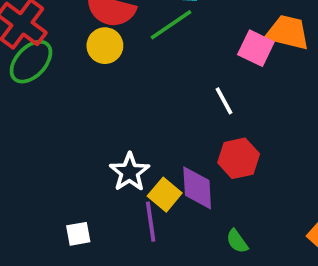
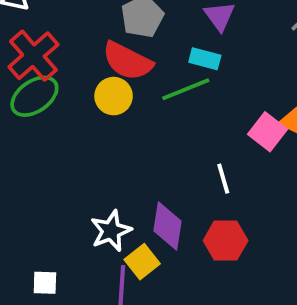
purple diamond: (197, 188) -> (168, 226), moved

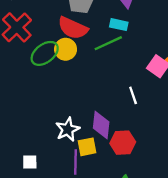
green ellipse: (34, 96) -> (45, 53), moved
red hexagon: (226, 241) -> (123, 143), moved
yellow square: (142, 262) -> (87, 147), turned 30

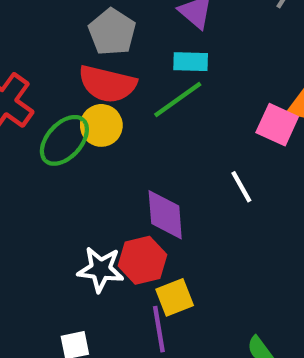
purple diamond: (101, 125) -> (165, 215), moved
white star: (68, 129) -> (101, 269), moved, turned -30
red hexagon: (123, 143) -> (142, 260), moved

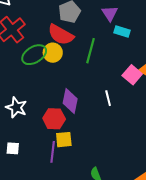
cyan rectangle: (191, 62) -> (122, 32), moved
green line: (178, 100) -> (91, 51), turned -55
white star: (101, 269) -> (16, 107), moved

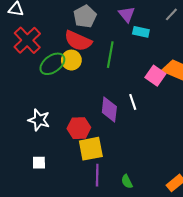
purple diamond: (70, 101) -> (109, 110), moved
yellow square: (64, 140) -> (91, 149), size x1.4
purple line: (53, 152) -> (97, 175), moved

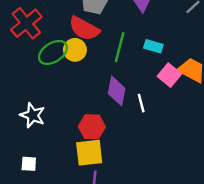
cyan rectangle: (141, 32) -> (153, 46), moved
purple diamond: (109, 110) -> (117, 91), moved
red hexagon: (79, 128) -> (92, 127), moved

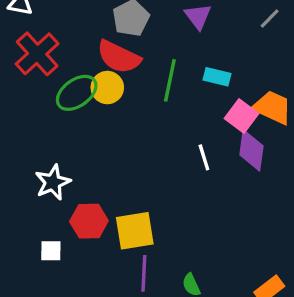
purple diamond: (117, 91) -> (251, 150), moved
white star: (33, 115) -> (53, 182), turned 30
red hexagon: (92, 127) -> (89, 221), moved

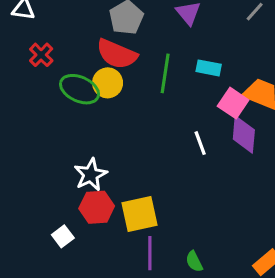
red cross: (37, 54) -> (41, 55), size x0.6
green ellipse: (77, 93) -> (80, 89), turned 63
white star: (53, 182) -> (91, 175), moved
white square: (51, 251) -> (63, 236), turned -35

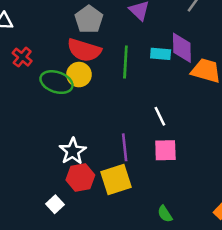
pink square: (233, 103) -> (165, 150), moved, turned -30
purple diamond: (244, 134) -> (182, 48), moved
purple line: (150, 253) -> (125, 147), moved

